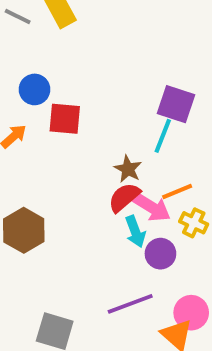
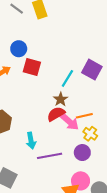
cyan line: (163, 136) -> (67, 78), moved
cyan arrow: (135, 232) -> (31, 141), moved
purple circle: (160, 254) -> (82, 153), moved
purple line: (130, 304) -> (50, 156), moved

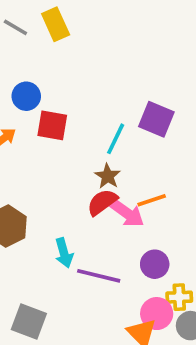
yellow cross: (90, 134) -> (179, 297), moved, turned -32
purple line: (50, 156) -> (99, 276), turned 30

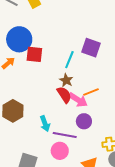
blue circle: (26, 96) -> (19, 39), size x1.6
red semicircle: (102, 202) -> (64, 95), turned 96
purple circle: (155, 264) -> (84, 121), moved
pink circle: (157, 314) -> (60, 151), moved

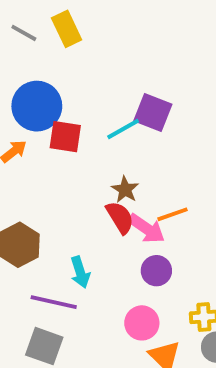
purple square: (91, 48) -> (153, 112), moved
cyan line: (69, 60) -> (123, 129), moved, turned 36
purple line: (65, 135) -> (54, 302), moved
pink circle: (60, 151) -> (142, 323), moved

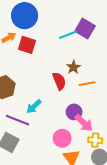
red square: (65, 137) -> (27, 45), moved
brown star: (125, 190) -> (73, 67), moved
pink arrow: (146, 229) -> (84, 123), moved
cyan arrow: (80, 272) -> (34, 107), turned 56

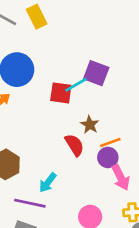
red square: (27, 45) -> (61, 93), moved
purple circle: (74, 112) -> (108, 157), moved
pink arrow: (84, 123) -> (121, 177), moved, turned 30

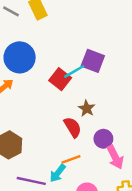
red square: (61, 93) -> (60, 79), turned 30
orange line: (110, 142) -> (71, 159), moved
cyan arrow: (48, 183) -> (58, 173), moved

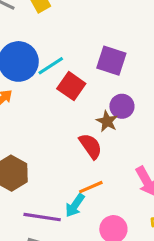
cyan line: (74, 71) -> (51, 66), moved
purple circle: (103, 139) -> (122, 106), moved

